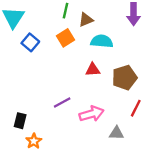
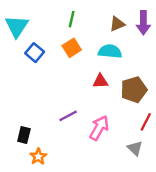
brown triangle: (86, 20) -> (117, 24), moved
pink arrow: (92, 114) -> (99, 128), turned -45
gray triangle: (116, 133) -> (135, 148), moved, turned 42

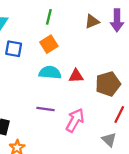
cyan semicircle: (110, 51) -> (50, 73), moved
blue square: (35, 53) -> (14, 49), turned -30
purple line: (68, 116) -> (45, 109), turned 36

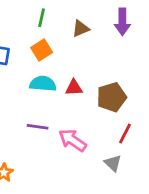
brown triangle: (92, 21) -> (81, 28), moved
pink arrow: (75, 120) -> (73, 140), turned -85

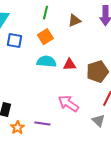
purple line: (38, 127) -> (42, 124), moved

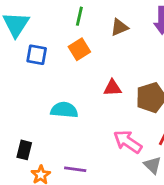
cyan semicircle: (46, 62) -> (64, 110), moved
pink arrow: (68, 104) -> (128, 142), moved

